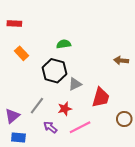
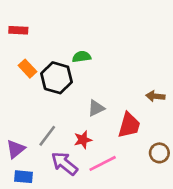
brown arrow: (121, 60) -> (155, 96), moved
black hexagon: (54, 71) -> (57, 78), moved
purple arrow: (50, 127) -> (64, 163), size x1.5

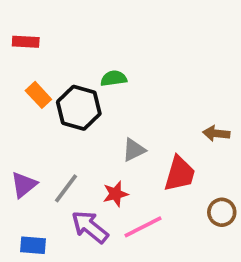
purple triangle: (16, 149) -> (24, 185), moved

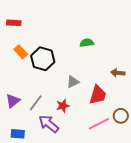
green semicircle: (114, 78) -> (87, 43), moved
pink line: (143, 227) -> (99, 124), moved

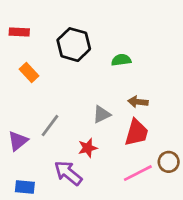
black hexagon: (43, 59) -> (74, 45), moved
brown arrow: (118, 73) -> (138, 102), moved
gray line: (36, 103) -> (50, 126), moved

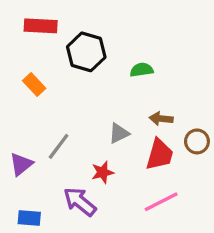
red rectangle: (19, 32) -> (41, 26), moved, size x1.4
brown circle: (169, 162) -> (197, 141), moved

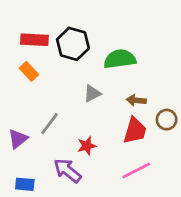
red rectangle: (41, 26) -> (34, 40), moved
green semicircle: (142, 70) -> (120, 59), size x1.6
gray triangle: (119, 133) -> (92, 93), moved

